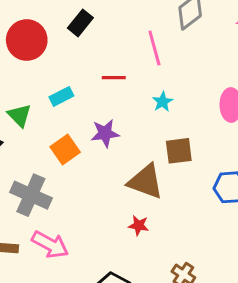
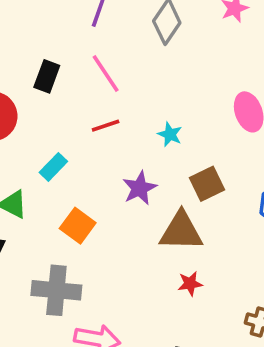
pink line: (154, 48) -> (106, 74), moved
purple star: (105, 133) -> (140, 188), moved

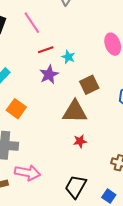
red line: (106, 126) -> (46, 50), moved
purple star: (140, 188) -> (49, 75), moved

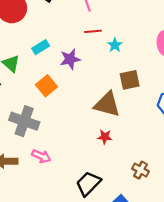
purple star: (49, 75) -> (70, 59), moved
pink arrow: (28, 173) -> (41, 156), size x0.7

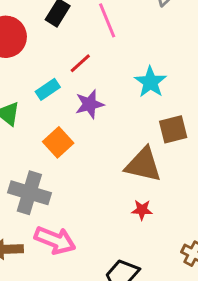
red line: (93, 31) -> (80, 63), moved, turned -35
cyan star: (115, 45) -> (150, 82), size x1.5
pink arrow: (41, 156) -> (55, 240), size x1.5

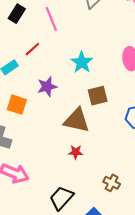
purple star: (89, 104) -> (47, 87), moved
orange square: (58, 142) -> (17, 105), turned -30

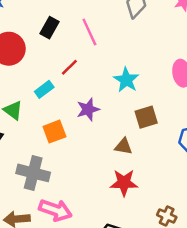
orange square: (17, 105) -> (54, 132), turned -36
brown triangle: (77, 120) -> (123, 146), size x0.6
red star: (76, 152) -> (124, 183), size x1.6

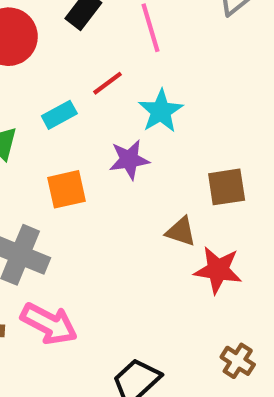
cyan star: (126, 80) -> (161, 111), moved
red star: (124, 183) -> (218, 270), moved

